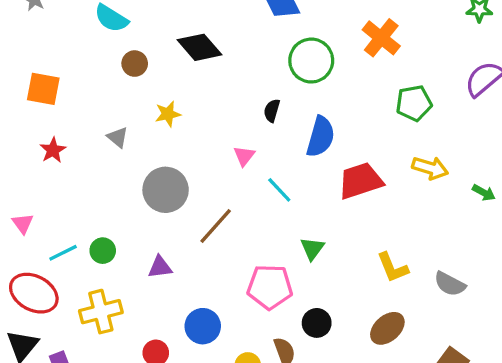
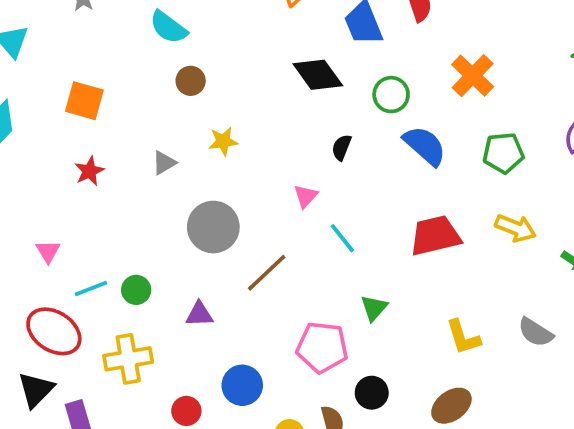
black diamond: (199, 47) -> (318, 75), moved
green circle: (311, 61) -> (391, 95), size x0.7
gray triangle: (118, 137) -> (164, 163), turned 45
blue semicircle: (321, 137) -> (425, 146), moved, turned -69
gray semicircle: (450, 284) -> (535, 332), moved

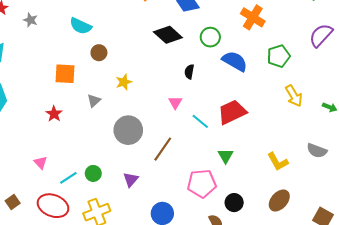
orange square: (84, 101) -> (65, 74), moved
yellow arrow: (515, 228) -> (294, 96), turned 50
red trapezoid: (435, 236) -> (232, 112), moved
purple triangle: (199, 314) -> (131, 179), turned -35

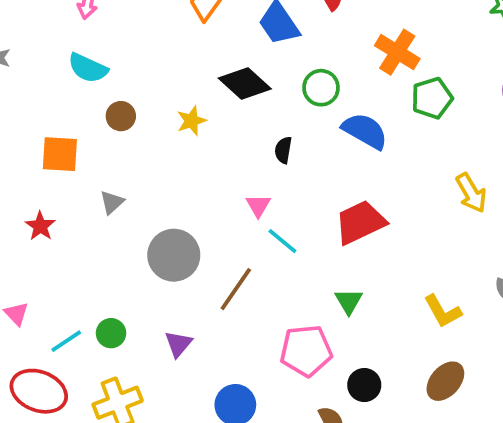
green pentagon: (279, 56) -> (432, 98), moved
yellow star: (124, 82) -> (191, 121), moved
cyan line: (200, 121) -> (282, 241), moved

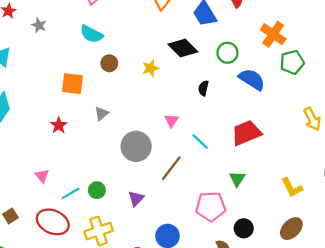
pink triangle: (258, 205) -> (172, 121), moved

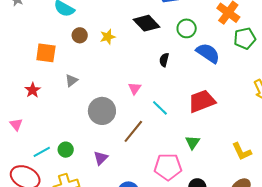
yellow star: (151, 68) -> (108, 37), moved
pink triangle: (42, 176) -> (16, 124), moved

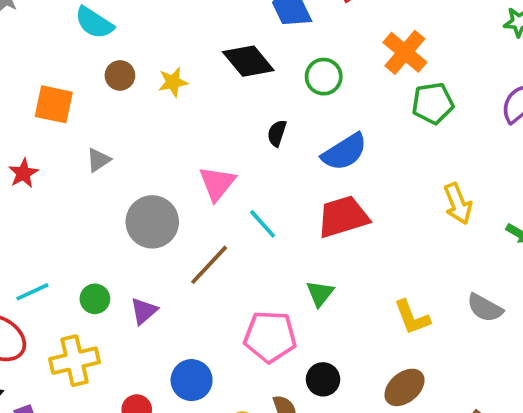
blue semicircle: (208, 53) -> (344, 152), moved, turned 110
pink triangle: (135, 88) -> (217, 183), size x1.5
green circle: (66, 150) -> (95, 299), moved

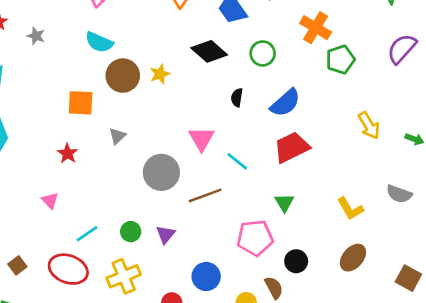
brown circle: (120, 75) -> (123, 76), size x1.6
brown line: (209, 265) -> (205, 195), turned 36

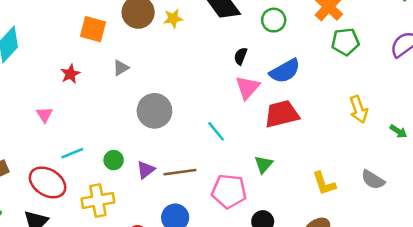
pink triangle: (202, 139) -> (247, 87), moved
cyan line: (237, 161) -> (216, 131), moved
brown line: (205, 195) -> (180, 172), moved

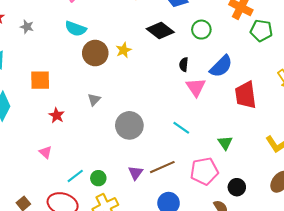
orange square: (93, 29) -> (40, 80), moved
green pentagon: (345, 42) -> (261, 31), turned 30
red trapezoid: (282, 114) -> (246, 95), moved, turned -68
green circle: (114, 160) -> (98, 178), moved

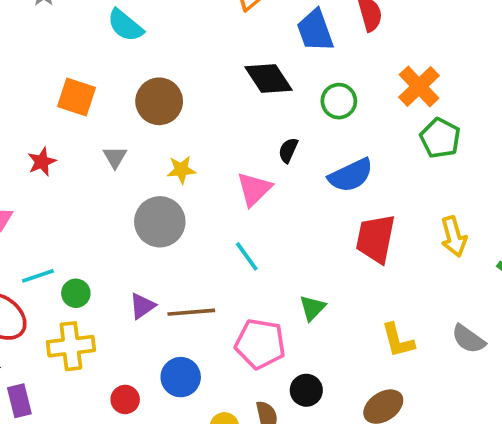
yellow star: (124, 50) -> (181, 170), moved
brown circle: (95, 53) -> (159, 101), moved
orange square: (40, 80) -> (77, 97), moved
pink triangle: (196, 87) -> (254, 189), moved
gray triangle: (94, 100) -> (115, 157), turned -32

